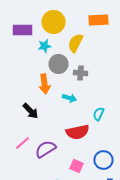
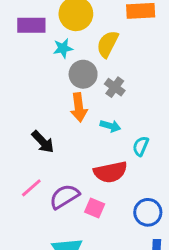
gray cross: (80, 73) -> (115, 87), turned 32
orange arrow: (44, 84) -> (79, 107), moved
cyan arrow: (70, 98) -> (110, 126), moved
pink square: (76, 166) -> (95, 208), moved

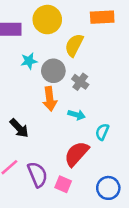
cyan star: (63, 48) -> (29, 61), moved
red semicircle: (110, 172) -> (77, 154), turned 144
purple semicircle: (64, 197) -> (37, 175), turned 100

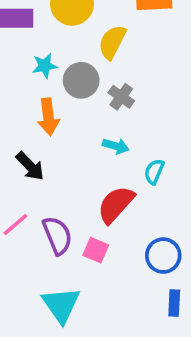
orange arrow: (50, 99) -> (48, 117), moved

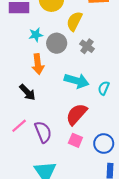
gray cross: (121, 97) -> (87, 46), moved
cyan arrow: (116, 146) -> (77, 81), size x1.6
cyan semicircle: (154, 172) -> (104, 88), moved
pink square: (96, 250) -> (75, 140), moved

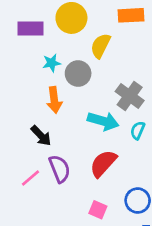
gray cross: (87, 46) -> (130, 96), moved, size x1.5
purple semicircle: (43, 132) -> (60, 169), moved
pink square: (75, 140) -> (98, 210), moved

